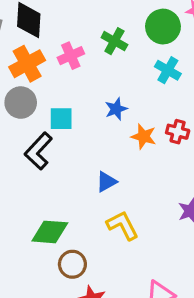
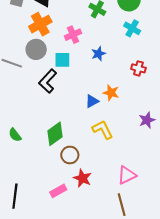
pink cross: (71, 56) -> (73, 35), moved
orange star: (144, 136) -> (111, 93), moved
green diamond: (50, 232) -> (55, 134), turned -40

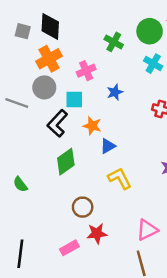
orange star: (111, 93) -> (92, 126), moved
green diamond: (55, 134) -> (66, 162), moved
red star: (83, 178) -> (97, 233), turned -30

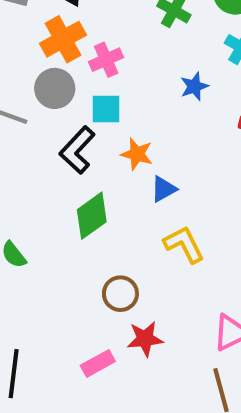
pink cross: (86, 71) -> (106, 60), moved
blue star: (115, 92) -> (194, 86), moved

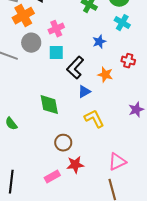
orange cross: (63, 39) -> (23, 16), moved
black L-shape: (77, 150) -> (75, 68), moved
orange star: (137, 154) -> (105, 75), moved
green diamond: (92, 216) -> (49, 105), turned -65

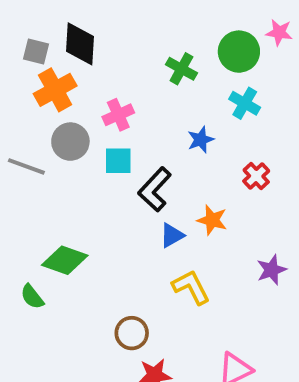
red cross: (128, 61) -> (256, 176), turned 32
orange star: (105, 75) -> (212, 220), moved
green diamond: (49, 105) -> (65, 260), moved, turned -60

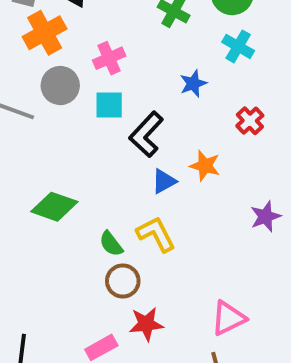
yellow L-shape: (191, 287) -> (156, 234), moved
green semicircle: (32, 297) -> (111, 244), moved

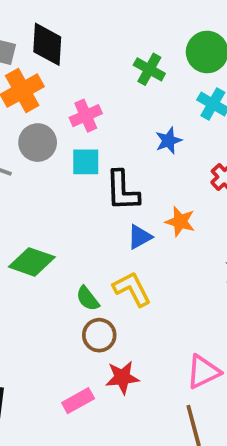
black L-shape: (146, 134) -> (122, 191), turned -45

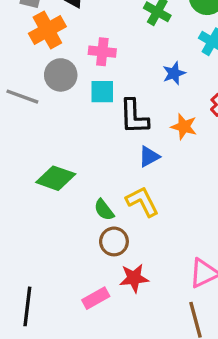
pink cross: (86, 116) -> (102, 52), turned 30
orange star: (180, 221) -> (184, 127), moved

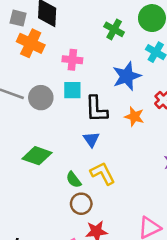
orange cross: (47, 30) -> (31, 43), turned -36
blue star: (174, 73) -> (127, 76), size x1.6
gray circle: (61, 75) -> (41, 98), moved
blue triangle: (149, 157) -> (91, 139), moved, turned -36

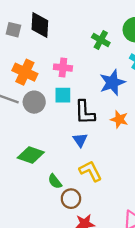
orange cross: (31, 43) -> (25, 72), moved
green semicircle: (74, 180) -> (55, 181), moved

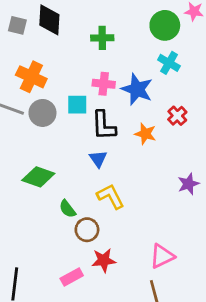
green cross: (101, 40) -> (102, 38), moved, turned -30
pink cross: (63, 68) -> (104, 84), moved
blue star: (112, 83) -> (137, 89), turned -30

